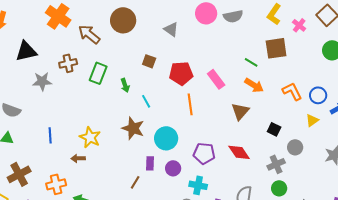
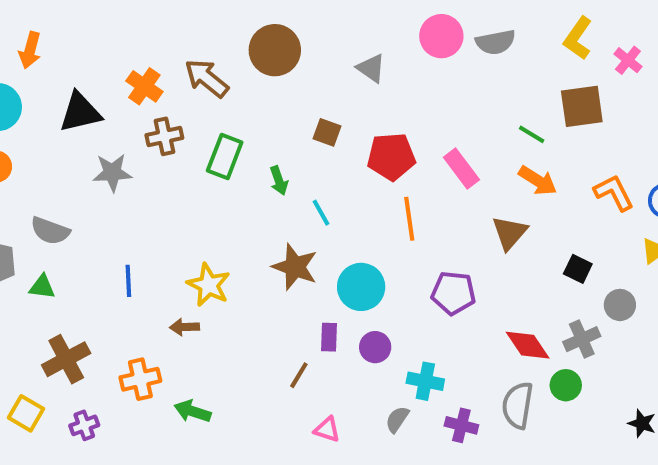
orange cross: (58, 16) -> (144, 86), moved, size x0.7
red diamond: (239, 152) -> (528, 345), moved
purple pentagon: (204, 153) -> (453, 293), moved
green circle: (279, 188) -> (566, 385), moved

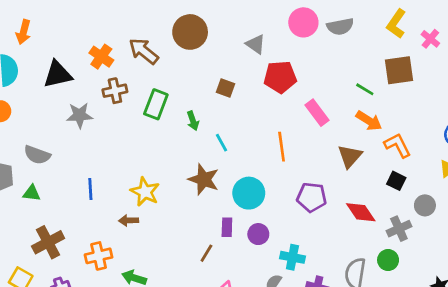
red pentagon: (391, 156) -> (280, 77), moved
orange L-shape: (614, 193) -> (398, 145), moved
red diamond: (528, 345) -> (361, 212), moved

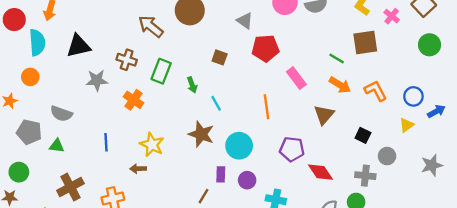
orange cross: (101, 57) -> (134, 100), moved
brown cross: (115, 91) -> (127, 60), turned 30
orange L-shape: (398, 145) -> (376, 91), moved
red diamond: (361, 212) -> (321, 172), moved
gray cross: (399, 229) -> (365, 176), turned 30

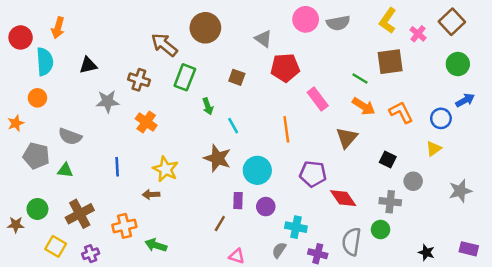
black triangle: (78, 46) -> (88, 65), size x0.7
green rectangle: (161, 71) -> (185, 77), moved
blue arrow: (436, 111) -> (465, 100), moved
green circle: (19, 172) -> (37, 209), moved

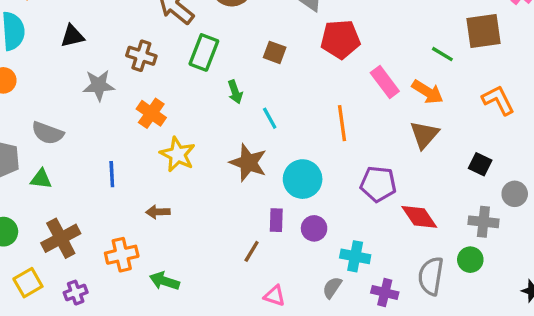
orange arrow: (364, 106) -> (428, 92), moved
yellow star: (165, 169) -> (178, 154), moved
yellow square: (56, 246) -> (28, 283), turned 30

